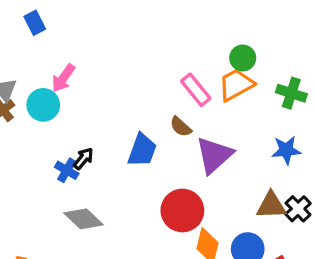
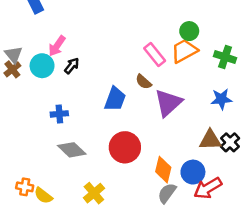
black arrow: (83, 159) -> (72, 66), moved
blue cross: (67, 170) -> (59, 114), turned -35
red circle: (182, 210) -> (125, 147), moved

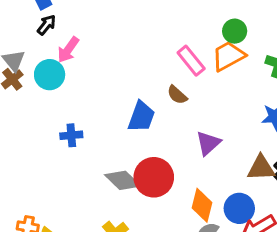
black arrow: (72, 66) -> (46, 25), moved
purple triangle: (168, 103) -> (208, 143), moved, size x0.7
gray diamond: (72, 150) -> (123, 180), moved

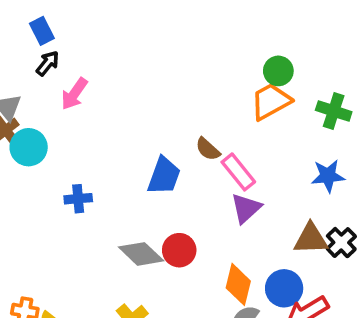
pink rectangle: (191, 61) -> (238, 172), moved
cyan circle: (50, 75) -> (29, 147), moved
red circle: (154, 177) -> (179, 250), size x0.7

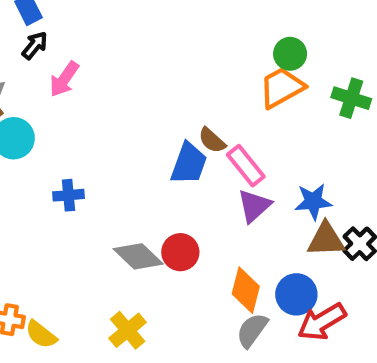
blue trapezoid: (164, 176) -> (189, 164), moved
blue star: (328, 176) -> (313, 202), moved

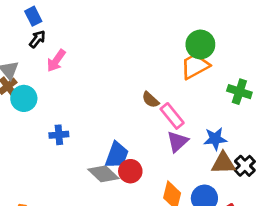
green circle: (290, 54) -> (200, 44), size x1.4
green cross: (351, 98) -> (239, 92), moved
blue trapezoid: (189, 164) -> (117, 155), moved

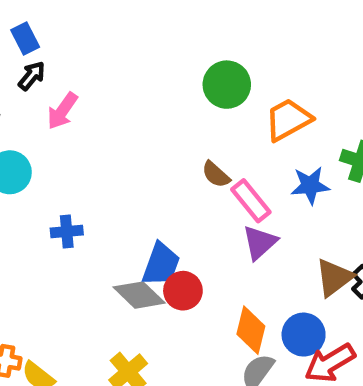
green circle: (200, 44) -> (227, 85), moved
blue star: (215, 139) -> (310, 185), moved
brown triangle: (223, 163) -> (334, 278), turned -35

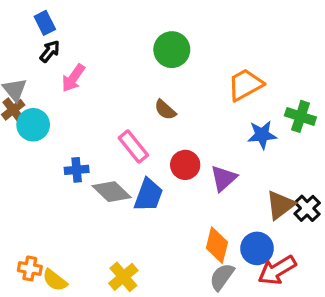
green circle: (227, 85) -> (172, 50), moved
brown semicircle: (216, 174) -> (165, 110), moved
pink rectangle: (251, 201) -> (133, 147), moved
red circle: (183, 291) -> (185, 165), moved
gray diamond: (139, 295) -> (112, 192), moved

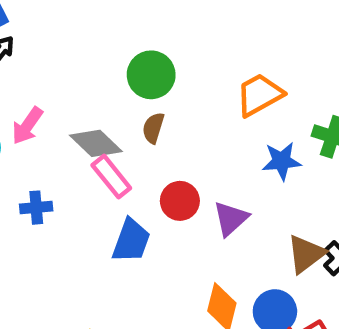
green circle: (172, 50) -> (151, 75), moved
pink arrow: (73, 78) -> (27, 126), moved
brown semicircle: (165, 110) -> (153, 128), turned 65
gray diamond: (112, 192) -> (96, 143), moved

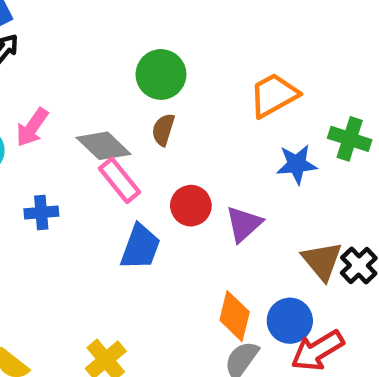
brown triangle: (306, 254) -> (322, 261), turned -33

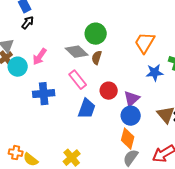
orange trapezoid: (274, 95) -> (145, 43), turned -30
gray diamond: (103, 146) -> (77, 52), moved
blue cross: (41, 213) -> (44, 94), size x1.5
blue circle: (290, 321) -> (131, 116), moved

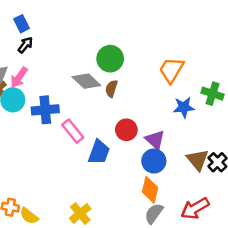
pink arrow: (40, 57) -> (19, 77), moved
pink rectangle: (78, 80) -> (73, 131), moved
blue cross: (44, 94) -> (45, 110), moved
purple triangle: (132, 99) -> (155, 140), turned -36

